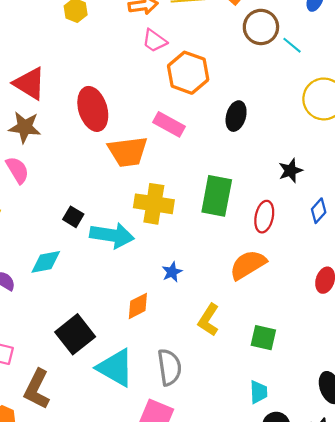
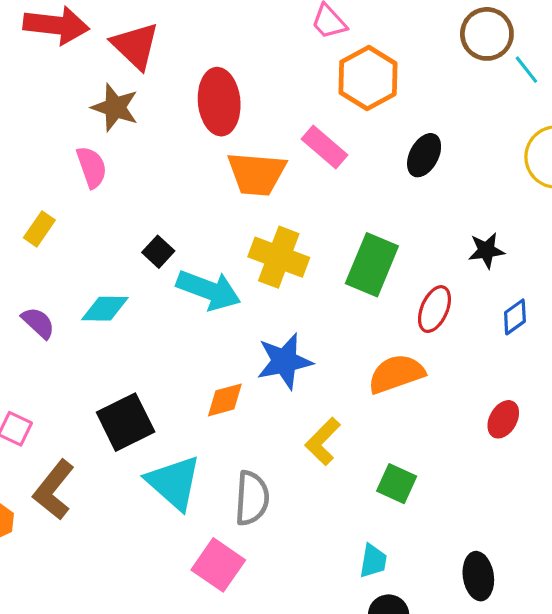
blue star: (172, 272) -> (284, 361), size x1.8

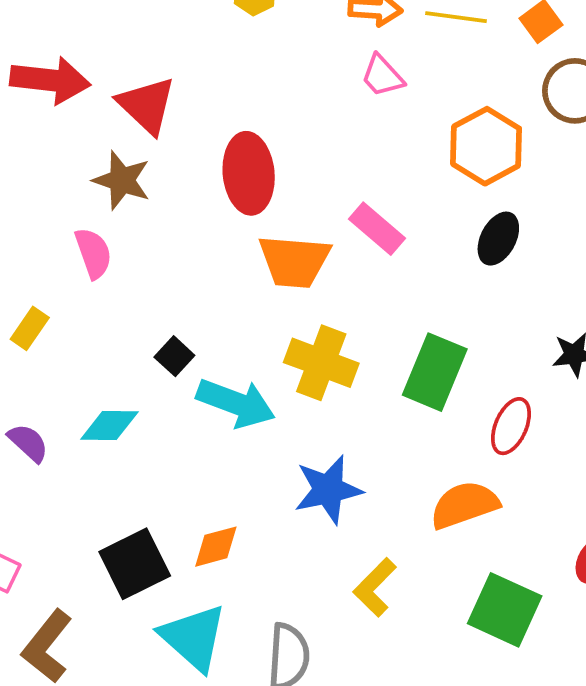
orange hexagon: (368, 78) -> (486, 146), moved
orange diamond: (225, 400) -> (216, 547), moved
green square: (397, 484) -> (505, 610), moved, size x1.5

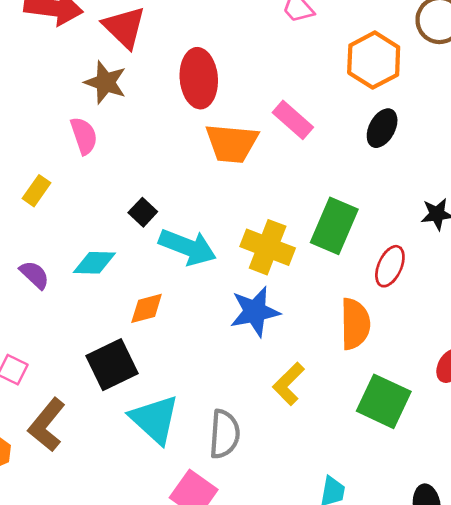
yellow cross: (321, 363) -> (268, 247), moved
orange semicircle: (464, 505) -> (355, 324), turned 108
orange diamond: (216, 547) -> (147, 308), moved

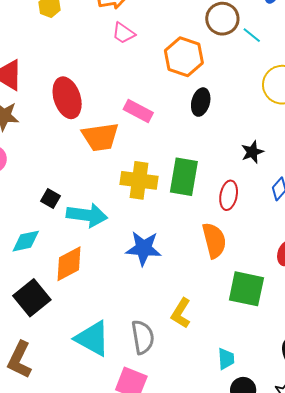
yellow cross: (268, 247) -> (139, 180), moved
orange diamond: (147, 308) -> (69, 264), size x1.4
blue star: (255, 312) -> (144, 248), turned 30
black square: (112, 365) -> (32, 298), moved
yellow L-shape: (289, 384) -> (181, 313), moved

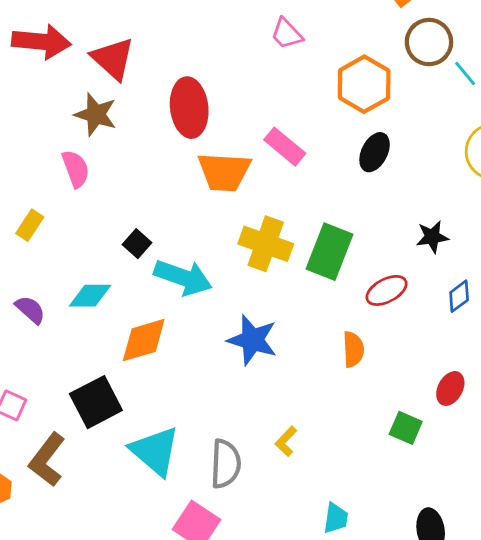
red ellipse: (229, 195) -> (387, 290), turned 40
orange semicircle: (214, 240) -> (353, 349), size x0.7
green square: (246, 289) -> (406, 428), moved, size x0.6
black square: (32, 298) -> (96, 402), moved
yellow L-shape: (181, 313) -> (286, 441), size x0.7

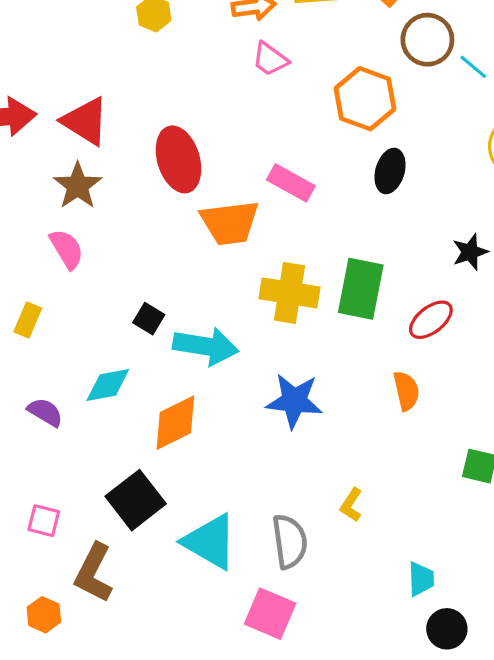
brown star: (96, 115) -> (78, 186), turned 30

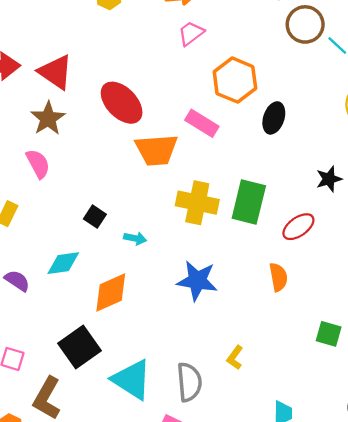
pink trapezoid: (270, 59) -> (191, 33), turned 104
orange hexagon: (365, 99) -> (235, 80), moved
red ellipse: (178, 159) -> (122, 103), turned -30
cyan arrow: (206, 346) -> (135, 238), size x0.5

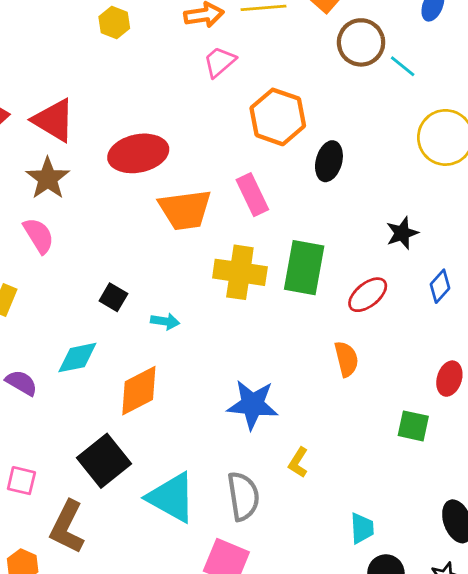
red ellipse: (122, 103) -> (138, 153), turned -54
pink rectangle: (202, 123) -> (252, 195), moved, turned 36
blue star: (197, 281) -> (253, 405), moved

